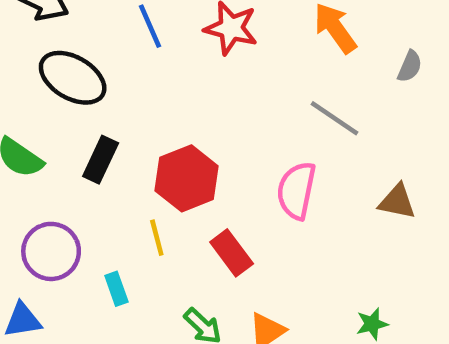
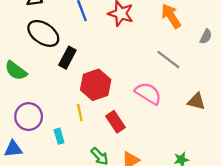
black rectangle: (101, 160) -> (67, 58), moved
pink semicircle: (296, 191) -> (148, 93), turned 108

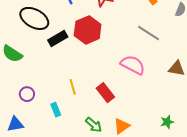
black rectangle: (67, 58) -> (58, 38), turned 36
red hexagon: (96, 85) -> (88, 30), moved
purple circle: (29, 117) -> (27, 94), size x0.6

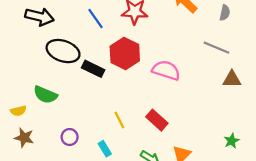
gray line: (148, 33) -> (216, 48), moved
black rectangle: (58, 38) -> (93, 69), turned 66
pink semicircle: (133, 65) -> (166, 70), moved

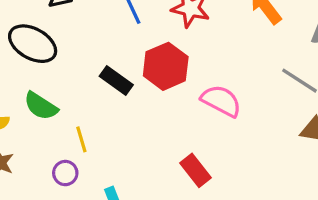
black ellipse: (63, 51) -> (33, 44), moved
yellow line: (119, 120) -> (81, 139), moved

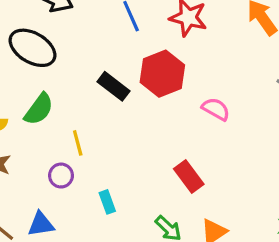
pink semicircle: (221, 101) -> (216, 109), size x0.7
green semicircle: (41, 106) -> (39, 109), turned -88

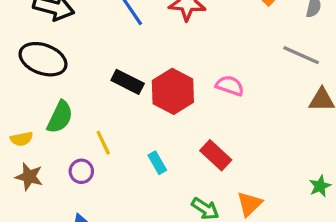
red hexagon: (162, 74) -> (173, 91), moved
purple circle: (61, 176) -> (81, 171), moved
cyan rectangle: (107, 202) -> (157, 163), moved

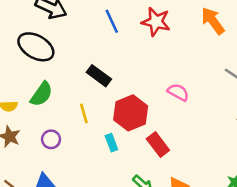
red hexagon: (173, 91) -> (131, 113), moved
yellow line: (103, 143) -> (84, 113), moved

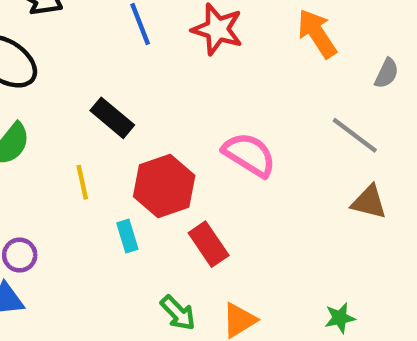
pink semicircle: (178, 92) -> (249, 155), size x1.4
purple circle: (51, 139) -> (20, 255), moved

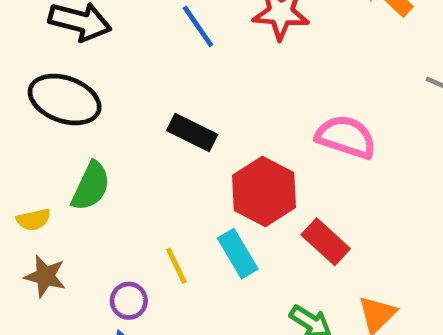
yellow line: (82, 182) -> (176, 266), moved
cyan rectangle: (127, 236) -> (238, 254), size x1.4

